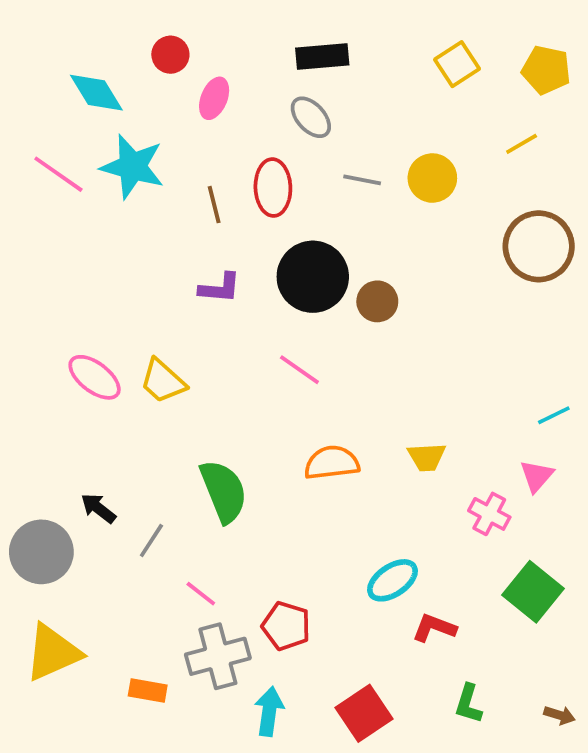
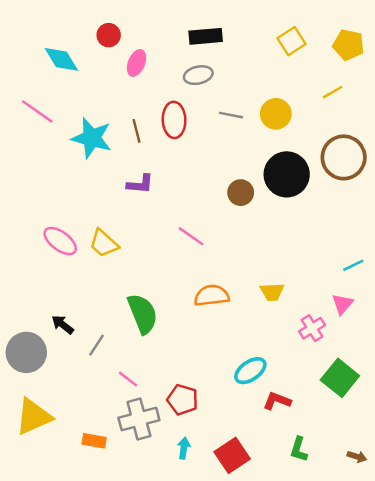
gray ellipse: (311, 117) -> (198, 75), turned -60
cyan star: (132, 167) -> (92, 138), moved
black circle: (313, 277) -> (287, 174), moved
pink cross: (489, 514) -> (312, 328), turned 30
cyan arrow: (269, 711) -> (184, 448), moved, size x0.7

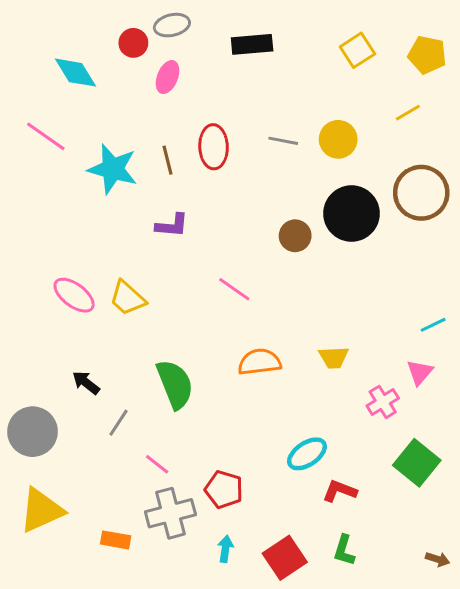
gray ellipse: (198, 75) -> (172, 25), moved
black arrow: (63, 325) -> (86, 383), moved
green L-shape: (299, 449) -> (344, 550), moved

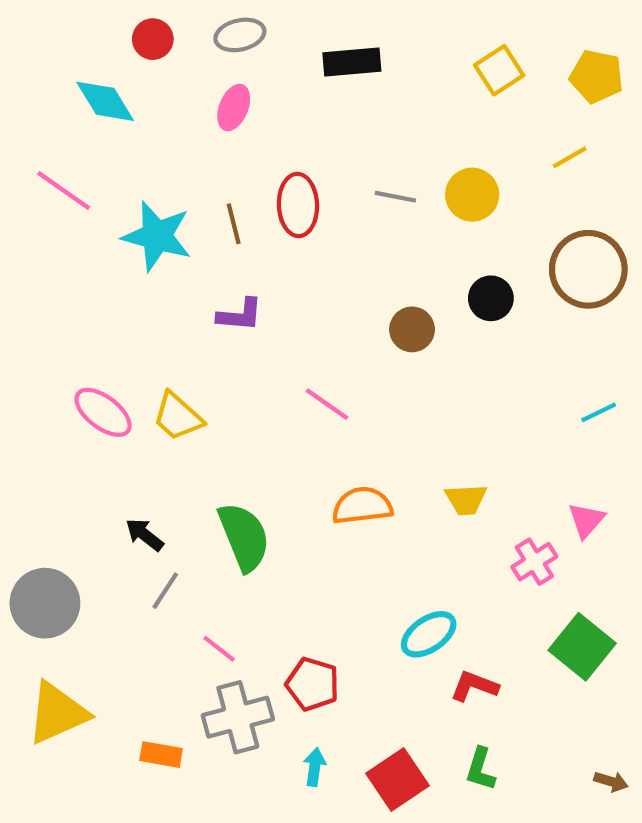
red circle: (133, 43) -> (153, 39), moved
black circle: (352, 214) -> (491, 298), size x0.6
cyan line: (433, 325) -> (599, 412), moved
black arrow: (86, 383) -> (144, 535), moved

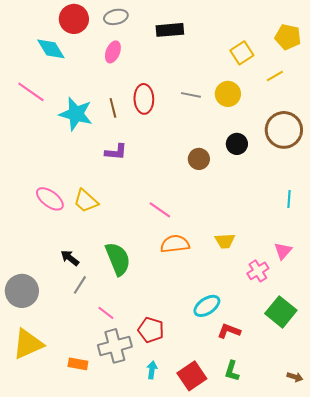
red circle: (153, 39) -> (74, 19), size x1.5
yellow square: (499, 70) -> (242, 53), moved
pink line: (327, 404) -> (160, 210), moved
cyan line: (599, 412) -> (289, 199), turned -60

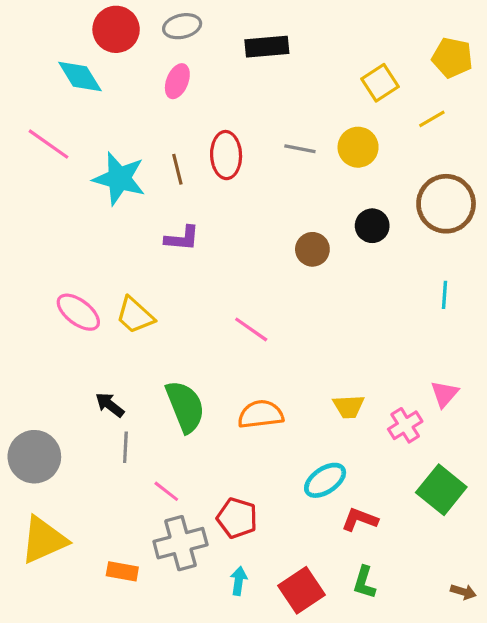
cyan line: (289, 199) -> (444, 295), moved
yellow trapezoid: (225, 241) -> (349, 406), moved
orange semicircle: (175, 244) -> (261, 414), moved
gray line: (80, 285) -> (125, 447), turned -30

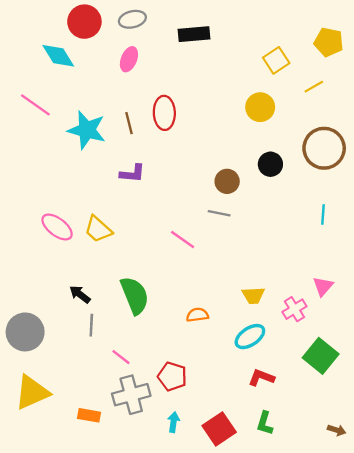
gray line: (300, 149) -> (219, 213), moved
orange semicircle: (261, 414) -> (197, 315), moved, size x0.7
cyan ellipse: (325, 480) -> (250, 337), moved

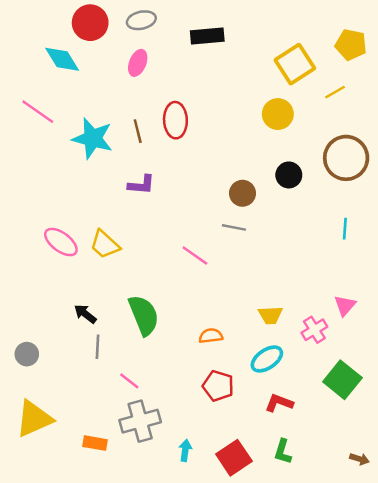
yellow square: (276, 60) -> (295, 64), size x1.4
gray circle: (25, 332) -> (27, 354), size x0.6
red pentagon: (172, 376) -> (218, 386), moved

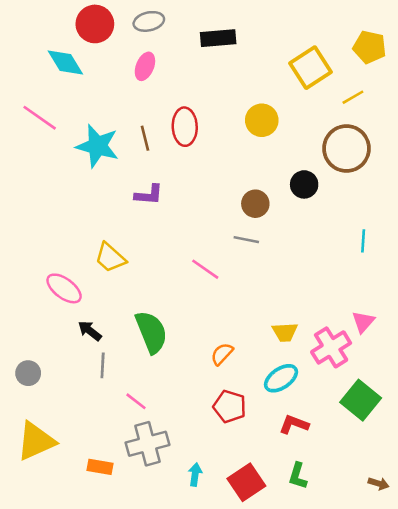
yellow circle: (278, 114) -> (262, 120), moved
brown circle: (346, 158) -> (346, 149), moved
pink ellipse: (61, 242) -> (64, 288), moved
pink cross: (314, 330) -> (331, 347), size x1.4
orange semicircle: (211, 336) -> (222, 354), turned -40

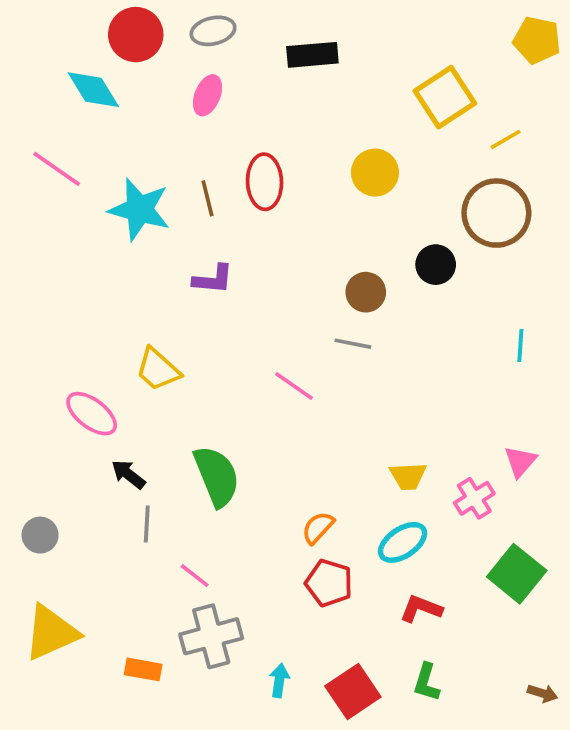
yellow pentagon: (370, 47) -> (537, 40), moved
pink cross: (331, 347) -> (474, 498), size x0.7
orange semicircle: (222, 354) -> (318, 528), moved

